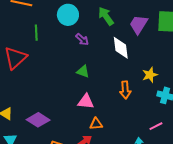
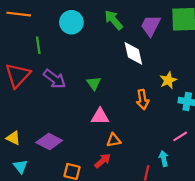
purple arrow: (82, 39) -> (55, 79), moved, size x1.5
green triangle: (83, 71) -> (94, 83), turned 40

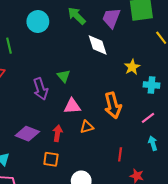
purple arrow: (55, 79) -> (40, 89), moved, turned 40
orange arrow: (143, 100) -> (113, 105), moved, size x1.4
cyan arrow: (164, 158) -> (153, 143), moved
red arrow: (103, 161) -> (57, 133), moved, turned -35

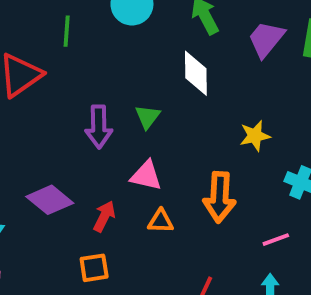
white diamond: (98, 45) -> (196, 73), moved
yellow star: (132, 67) -> (255, 136), moved
orange square: (51, 159) -> (94, 268), moved, turned -35

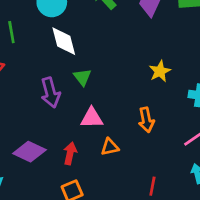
white diamond: (196, 73) -> (64, 41), moved
orange arrow: (220, 197) -> (146, 120), size x0.7

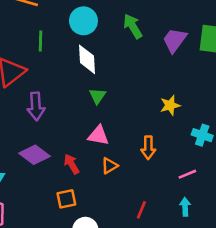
purple arrow: (50, 93) -> (36, 106), moved
orange triangle: (110, 147) -> (110, 166), turned -30
red arrow: (70, 153) -> (72, 164), turned -54

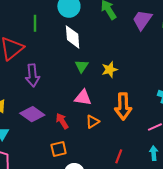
yellow star: (170, 105) -> (110, 70), moved
orange arrow: (148, 148) -> (123, 106), size x1.4

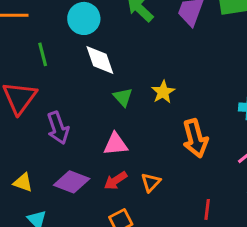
pink triangle: (83, 98) -> (115, 144), moved
red arrow: (62, 121) -> (116, 181), turned -77
orange triangle: (92, 122) -> (151, 182), moved

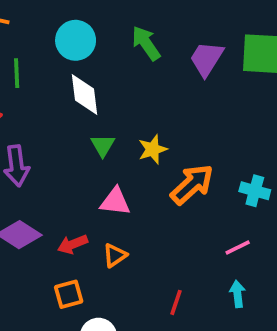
orange arrow: (195, 138) -> (192, 184), moved, turned -129
pink triangle: (115, 144) -> (115, 202), moved

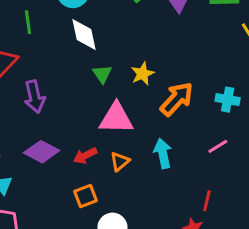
pink triangle: (115, 202) -> (116, 118), size x1.4
cyan arrow: (238, 294) -> (163, 153), moved, size x1.4
red line: (176, 302) -> (207, 201), moved

